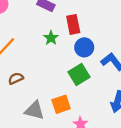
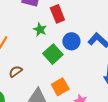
blue circle: (84, 47) -> (71, 41), moved
green square: (79, 75) -> (53, 54), moved

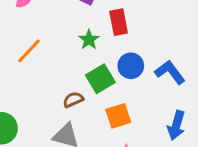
brown semicircle: (16, 71) -> (73, 100), moved
orange square: (60, 87) -> (118, 116), moved

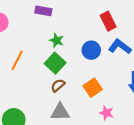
red rectangle: (119, 22) -> (108, 21), moved
green square: (100, 79) -> (55, 63), moved

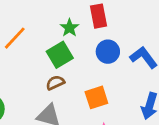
red rectangle: (108, 21) -> (99, 16), moved

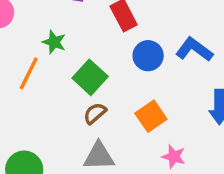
green star: (69, 28) -> (54, 42), moved

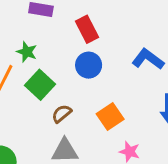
blue circle: (148, 56) -> (89, 65), moved
green square: (90, 77) -> (40, 85), moved

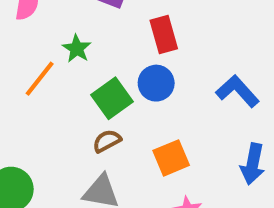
green square: (40, 85) -> (112, 98), moved

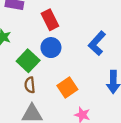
blue L-shape: (237, 91) -> (97, 43), turned -85
brown semicircle: (107, 141) -> (30, 85), turned -56

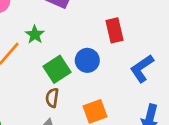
red rectangle: (50, 20) -> (115, 30), moved

